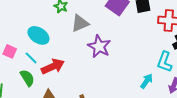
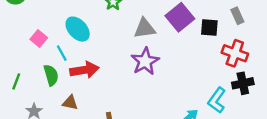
gray triangle: (80, 23) -> (145, 28), moved

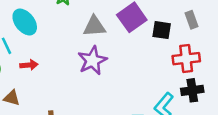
red cross: (235, 53) -> (186, 59), turned -30
red arrow: (84, 70) -> (29, 65), size x0.6

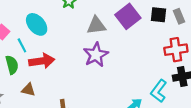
black square: (162, 30) -> (159, 15), moved
red arrow: (29, 65) -> (42, 61), size x1.6

